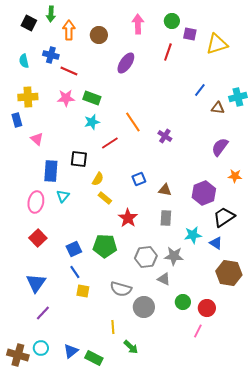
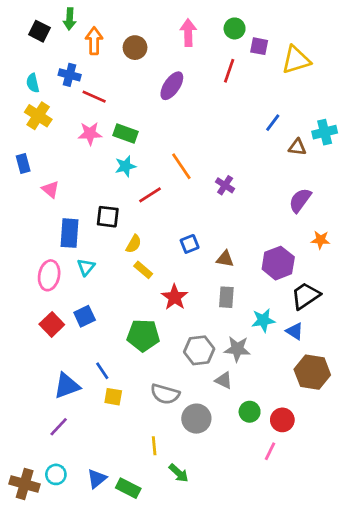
yellow cross: (28, 97) -> (38, 116), moved, turned 36
blue square: (74, 249) -> (85, 316), moved
blue triangle: (36, 283) -> (67, 386), moved, turned 35

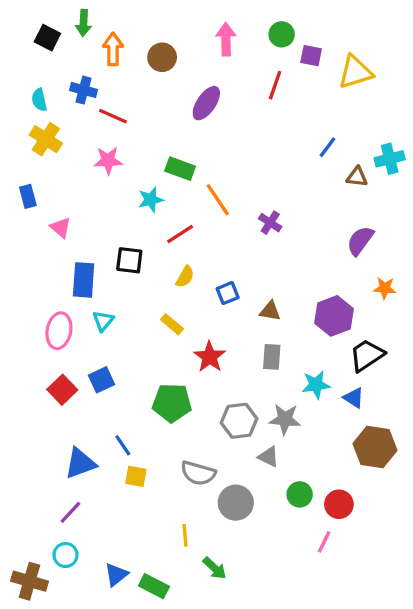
green rectangle: (125, 133) -> (180, 169), moved
yellow semicircle: (134, 244) -> (185, 277), moved
cyan circle: (56, 474) -> (65, 555), moved

